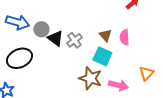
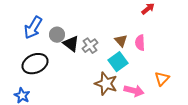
blue arrow: (17, 22) -> (33, 28), turned 105
cyan square: (102, 56) -> (118, 62), turned 30

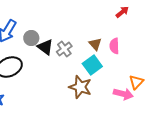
pink arrow: (134, 91) -> (123, 94), moved

